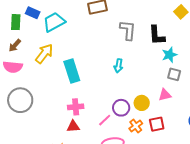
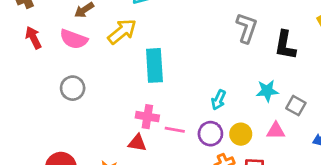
cyan star: (169, 55) -> (267, 91), moved
cyan arrow: (118, 66) -> (219, 100), moved
gray circle: (20, 100) -> (73, 88), size x0.7
pink line: (105, 120) -> (175, 130), moved, turned 40

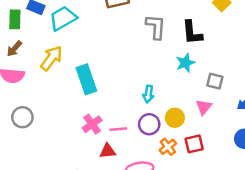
cyan star: (267, 91) -> (185, 63), moved
pink cross: (147, 117) -> (92, 124), turned -30
pink triangle: (276, 131) -> (204, 107), turned -36
red triangle: (137, 143) -> (108, 151), moved

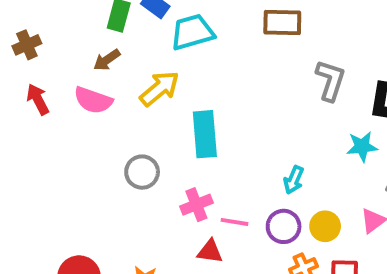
gray circle: (22, 117) -> (142, 172), moved

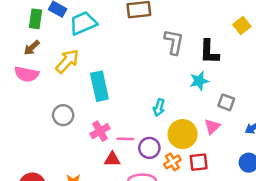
purple circle: (284, 226) -> (149, 148), moved
yellow circle: (325, 226) -> (183, 134), size x1.5

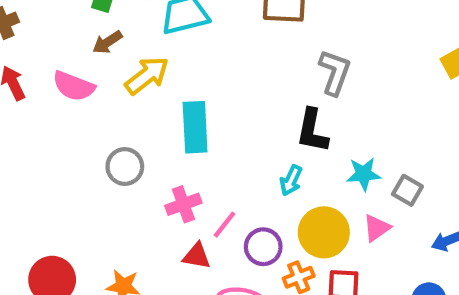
brown arrow: (32, 48) -> (107, 42), moved
black L-shape: (209, 52) -> (312, 131), moved
cyan star: (199, 81) -> (364, 174), moved
pink line: (125, 139) -> (225, 225), turned -63

